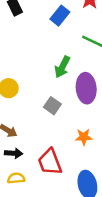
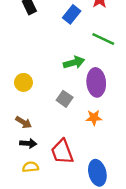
green arrow: (62, 67) -> (74, 62), turned -132
orange star: (84, 137) -> (94, 118), moved

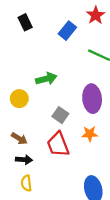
green arrow: (74, 62) -> (46, 79), moved
red trapezoid: (62, 152) -> (58, 144), moved
yellow semicircle: (31, 167) -> (26, 183), turned -91

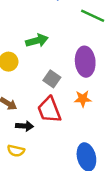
black arrow: (24, 160) -> (25, 126), moved
yellow semicircle: (26, 183) -> (16, 151), turned -70

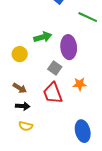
purple ellipse: (85, 62) -> (69, 47), moved
black arrow: (25, 126) -> (23, 106), moved

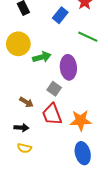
yellow circle: (20, 54) -> (18, 44), moved, size x1.5
orange star: (80, 84) -> (81, 120), moved, size x1.5
brown arrow: (20, 88) -> (26, 102), moved

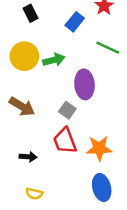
green arrow: (42, 57) -> (54, 60), moved
brown arrow: (26, 102) -> (22, 106), moved, size x1.5
yellow semicircle: (24, 148) -> (34, 194), moved

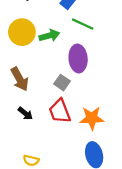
green line: (108, 48) -> (83, 24), moved
brown arrow: (22, 106) -> (20, 79), turned 30
black arrow: (28, 157) -> (25, 113), moved, turned 35

